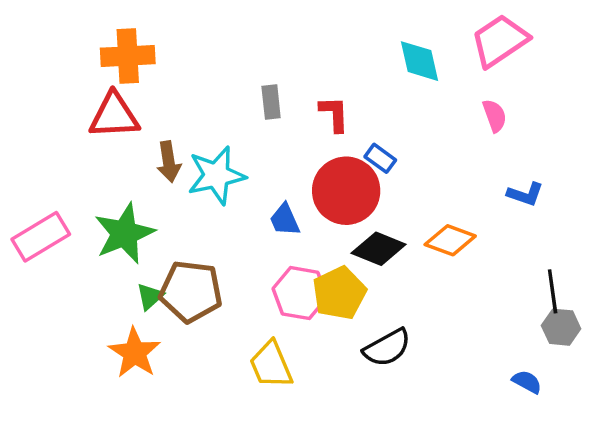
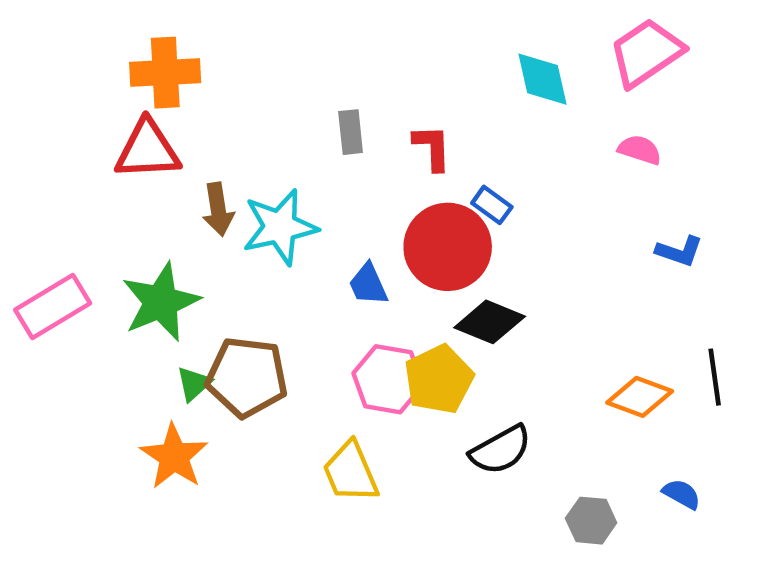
pink semicircle: (495, 116) -> (640, 150), turned -52
orange diamond: (450, 240) -> (640, 397), moved
gray hexagon: (561, 327) -> (591, 521), moved

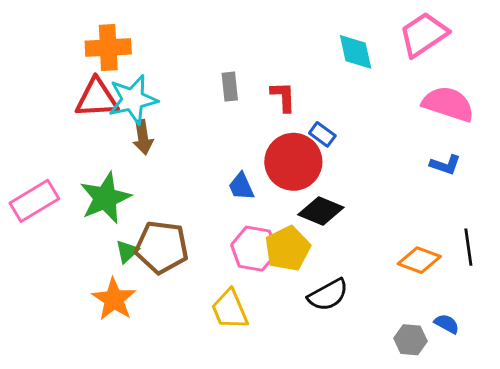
pink semicircle: (640, 150) -> (448, 104), moved, size x1.8
cyan star: (280, 227) -> (133, 100), moved
gray hexagon: (591, 521) -> (411, 340), moved

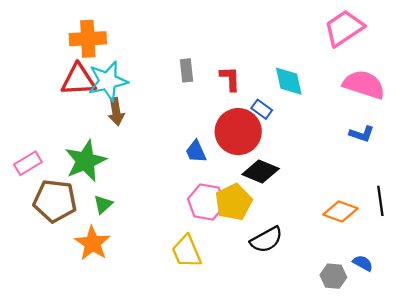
cyan diamond: (356, 52) -> (289, 81), moved
pink rectangle: (34, 201) -> (28, 163), size x0.7
brown pentagon: (162, 247) -> (55, 201), moved

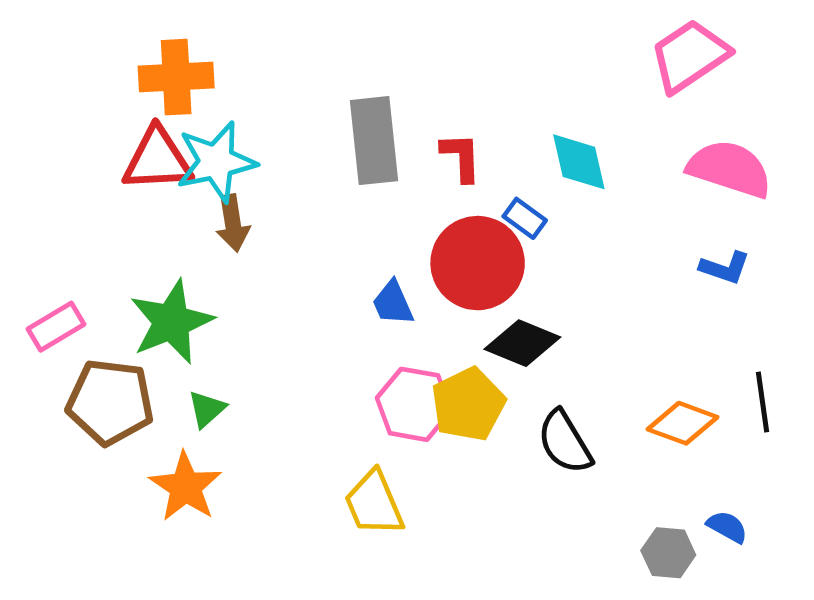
gray rectangle: (187, 70) -> (374, 141), size x1.8
black semicircle: (266, 240) -> (565, 442), moved, turned 88

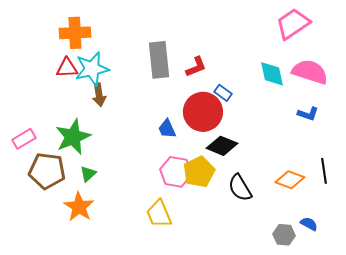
red L-shape: (461, 157) -> (196, 67), turned 70
red triangle: (157, 159) -> (67, 68), size x0.7
cyan diamond: (579, 162) -> (272, 74), moved

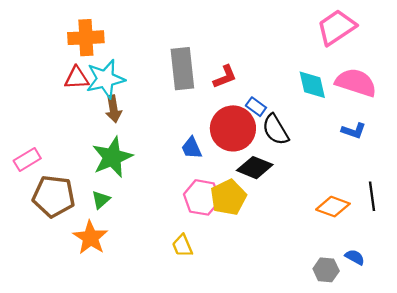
green star: (73, 137) -> (112, 157), moved
black semicircle: (240, 188) -> (275, 130), moved
yellow trapezoid: (159, 214) -> (182, 246), size x0.7

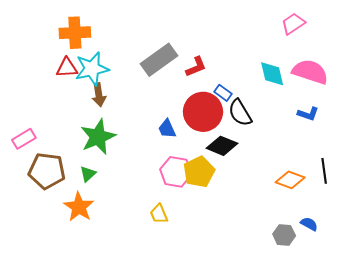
pink trapezoid: (336, 27) -> (293, 24), size x0.7
gray rectangle: (182, 69) -> (159, 60), turned 60

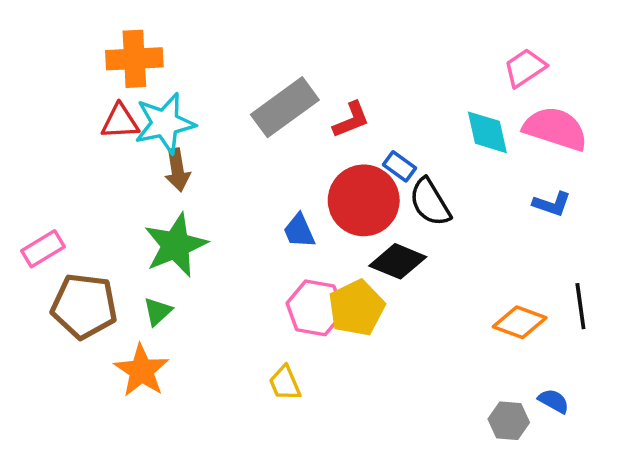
pink trapezoid: (293, 24) -> (525, 68), moved

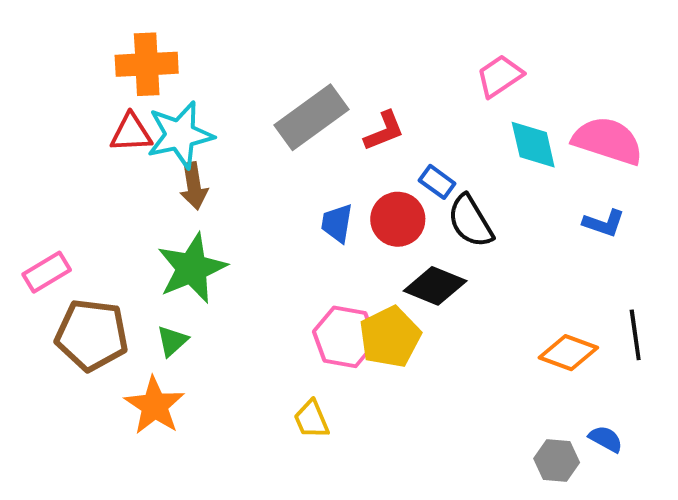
pink trapezoid: (525, 68) -> (500, 76), moved
red circle: (364, 200) -> (398, 219), size x0.7
blue trapezoid: (299, 231) -> (337, 223), moved, turned 33

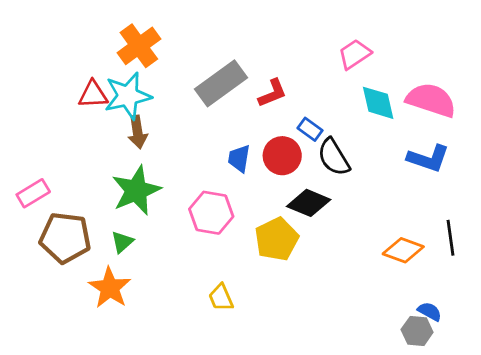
orange cross: (147, 64) -> (139, 46), moved, turned -33
blue L-shape: (604, 223) -> (428, 158), size x1.4
pink hexagon: (345, 337) -> (211, 213), moved
gray hexagon: (557, 461) -> (417, 331), moved

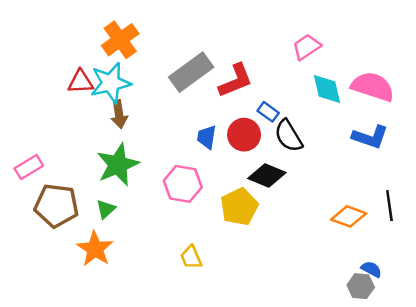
red L-shape: (272, 93) -> (236, 81), size x1.4

